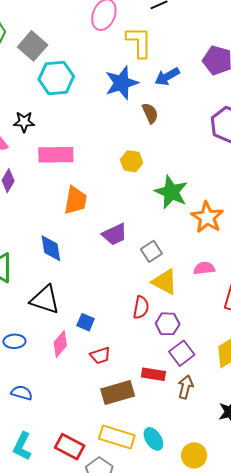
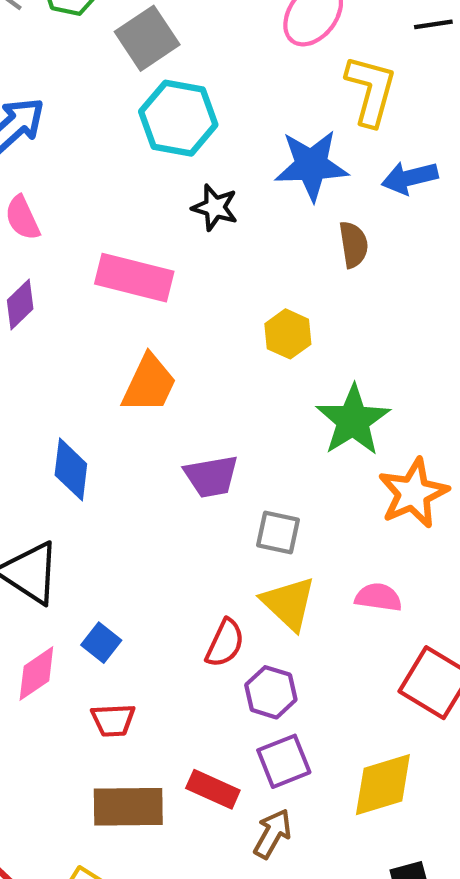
black star: (24, 122) -> (215, 207), moved
gray square: (151, 251) -> (278, 532), turned 30

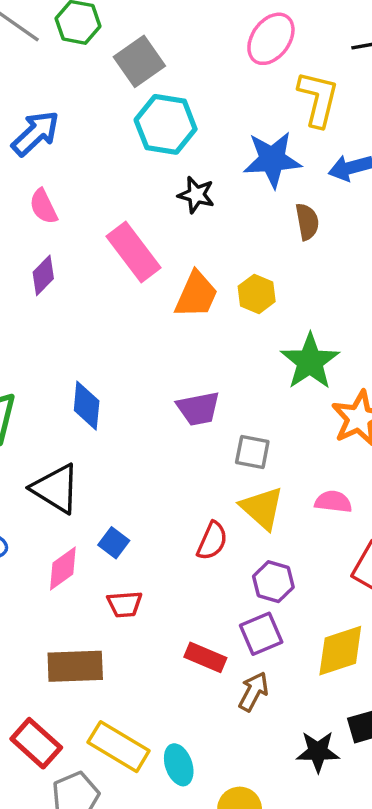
pink rectangle: (134, 278) -> (133, 252), turned 40
orange trapezoid: (149, 384) -> (196, 295), moved
purple hexagon: (271, 692) -> (273, 582), moved
brown rectangle: (128, 807) -> (75, 666), moved

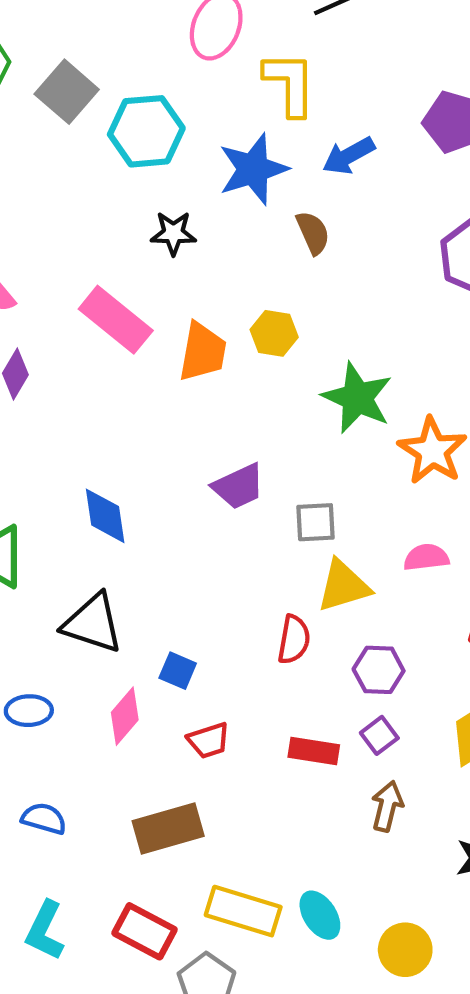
cyan hexagon: (166, 124) -> (146, 131), moved
yellow triangle: (262, 508) -> (344, 586), turned -45
purple square: (261, 634) -> (379, 735), size x0.7
red rectangle: (205, 657) -> (314, 751), moved

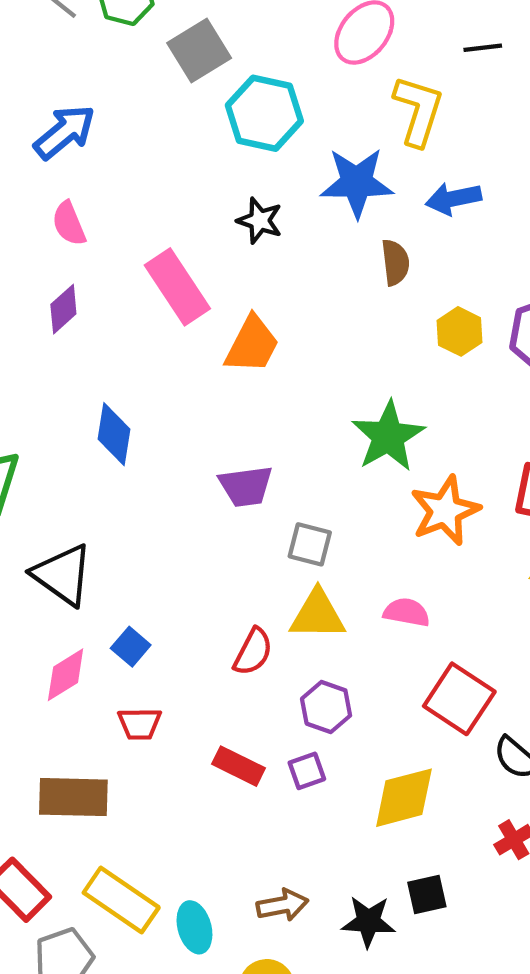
yellow hexagon: (274, 333) -> (460, 331), moved
blue diamond: (105, 516) -> (114, 434), moved
brown arrow: (387, 806) -> (282, 905), moved, turned 48

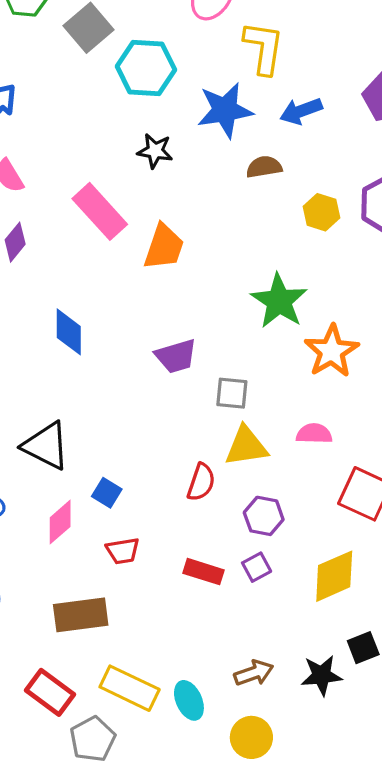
brown semicircle: (395, 262) -> (264, 167), turned -84

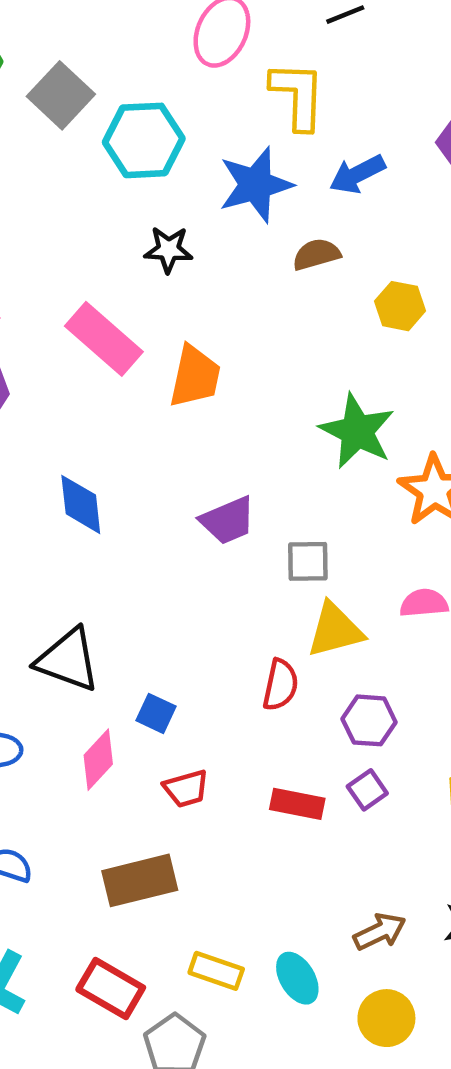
yellow rectangle: (130, 688) -> (216, 971), size x0.7

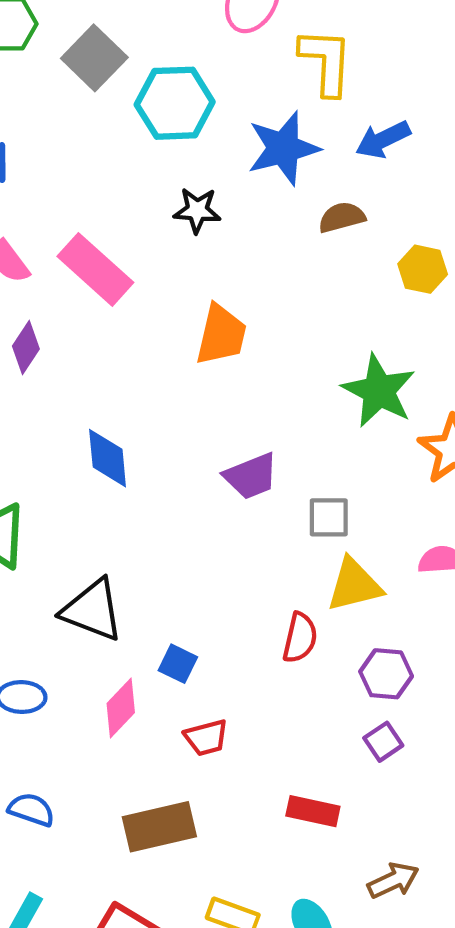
pink rectangle: (104, 339) -> (95, 269), moved
red rectangle: (297, 804) -> (313, 811), moved

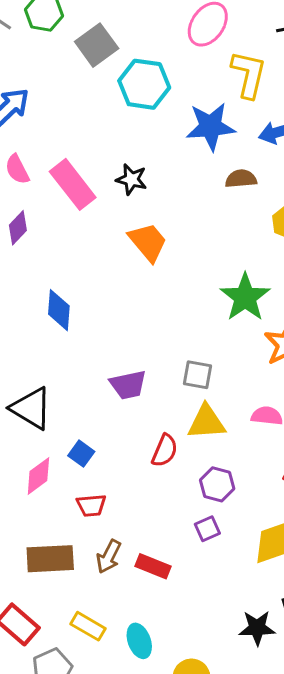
black star: (197, 210) -> (131, 179), moved
orange trapezoid: (221, 335) -> (148, 242), turned -63
purple trapezoid: (251, 476) -> (128, 385), moved
brown arrow: (393, 880) -> (109, 557), moved, turned 132

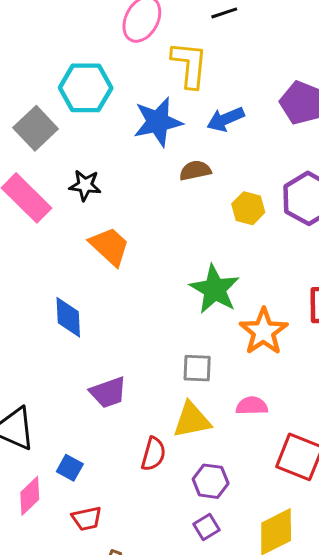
gray square: (97, 45) -> (36, 128), moved
blue diamond: (59, 310) -> (68, 317), moved
gray square: (198, 375) -> (197, 368), moved

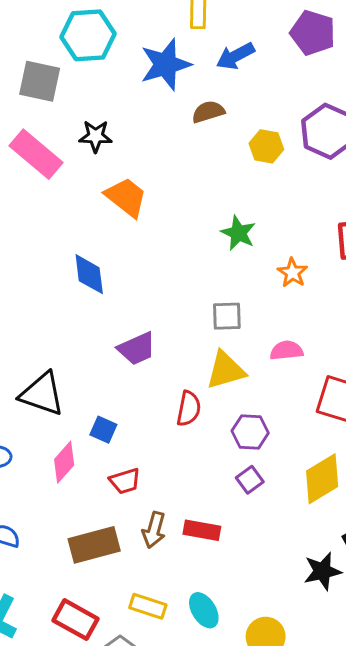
gray square: (36, 128) -> (40, 81), turned -30
green star: (215, 289) -> (238, 233), size x0.7
orange star: (264, 332) -> (292, 273), size x0.6

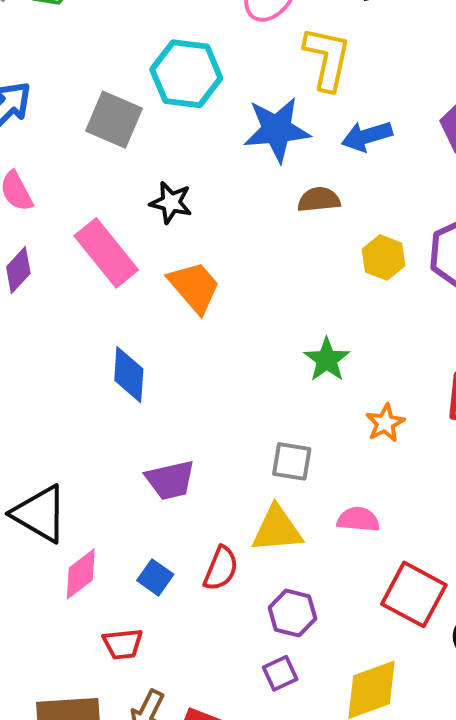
pink rectangle: (36, 154) -> (106, 253), moved
blue square: (103, 430) -> (155, 577), moved
pink diamond: (64, 462) -> (81, 574), moved

